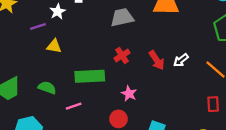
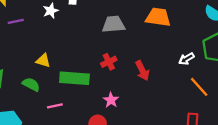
purple line: (38, 27) -> (16, 21), moved
yellow triangle: (54, 46) -> (43, 61), moved
white arrow: (181, 60) -> (186, 59), moved

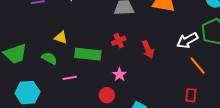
white arrow: (186, 59) -> (187, 40), size x1.5

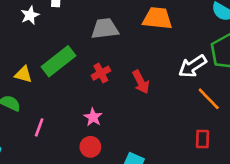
green rectangle: (88, 54) -> (59, 61), moved, turned -40
pink star: (119, 75) -> (93, 117), moved
pink line: (70, 78) -> (39, 127), turned -56

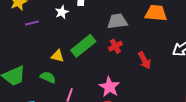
red cross: (101, 73) -> (115, 46), moved
pink star: (93, 117) -> (109, 87), size x1.5

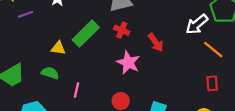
red cross: (115, 46) -> (122, 30), turned -32
pink star: (109, 87) -> (128, 63), moved

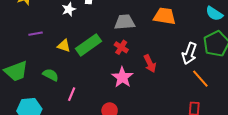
purple line: (26, 14) -> (36, 34), moved
white arrow: (197, 24) -> (189, 53), turned -40
yellow triangle: (58, 48) -> (64, 46), moved

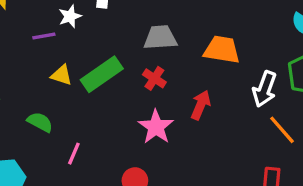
orange trapezoid: (165, 16) -> (222, 50), moved
purple line: (36, 34) -> (44, 36), moved
red arrow: (150, 64) -> (201, 105), turned -132

